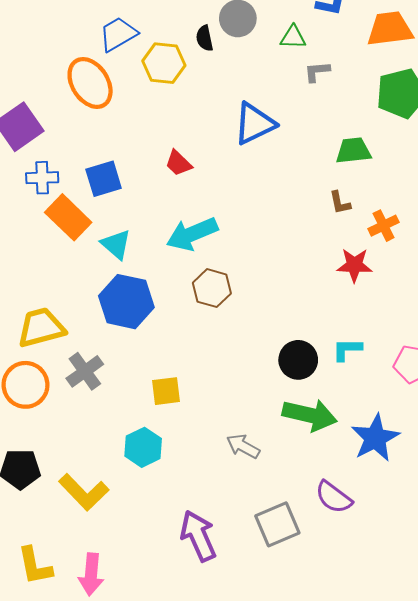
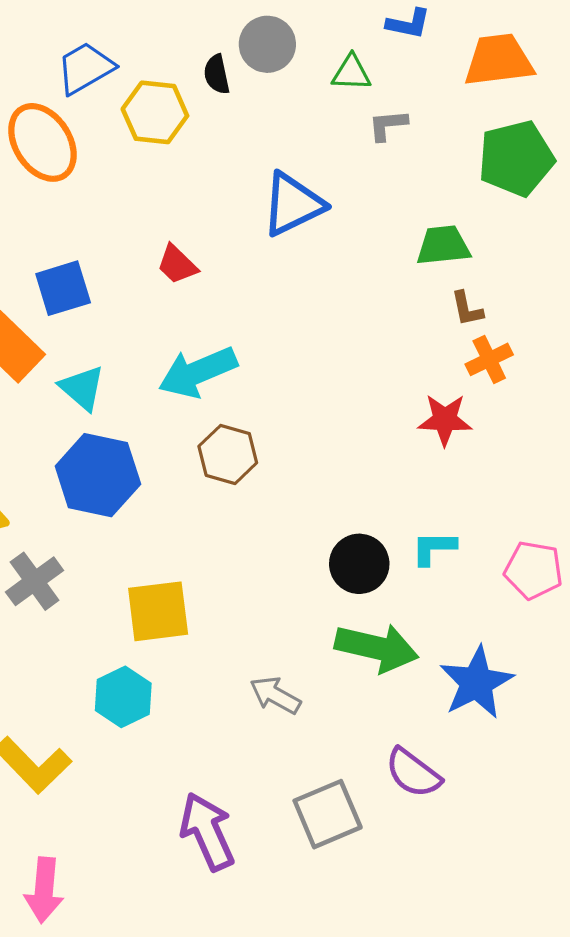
brown L-shape: (340, 203) -> (467, 309), moved
yellow square: (166, 391) -> (158, 611), size x1.4

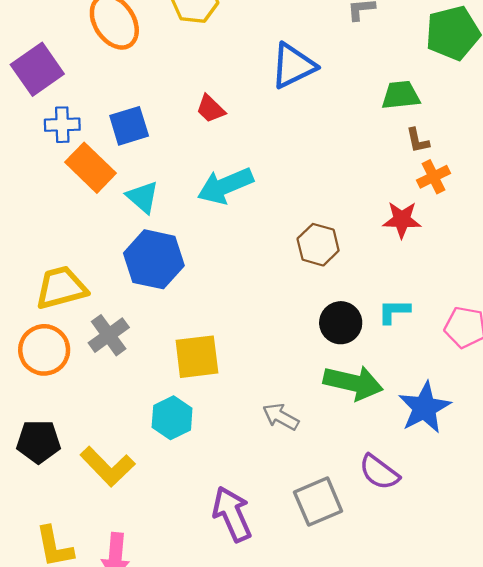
brown hexagon: (228, 455) -> (318, 245), moved

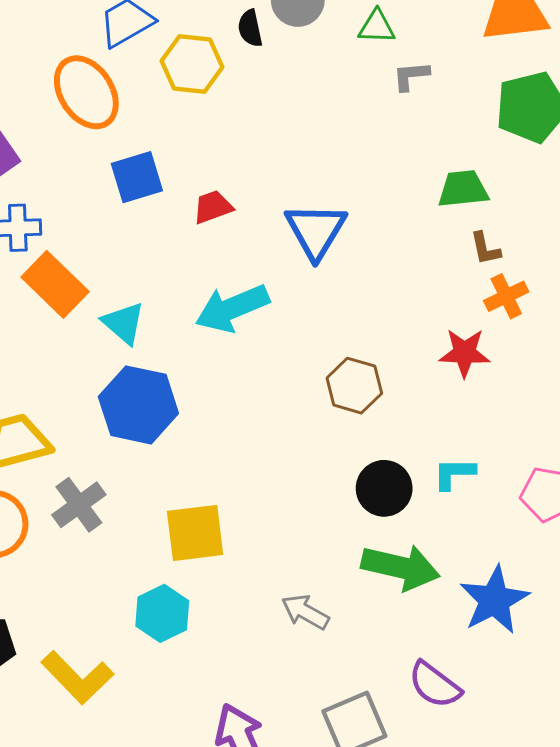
blue triangle: (293, 66) -> (316, 231), moved, turned -33
red trapezoid: (211, 109) -> (213, 207), turned 116
blue square: (129, 126) -> (137, 177), moved

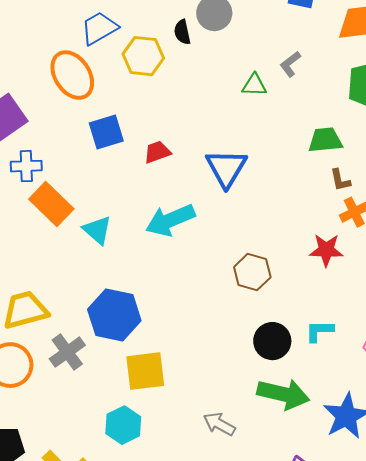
green triangle: (377, 27) -> (254, 85), moved
gray L-shape: (411, 76) -> (290, 64), turned -32
blue hexagon: (138, 405) -> (114, 315), moved

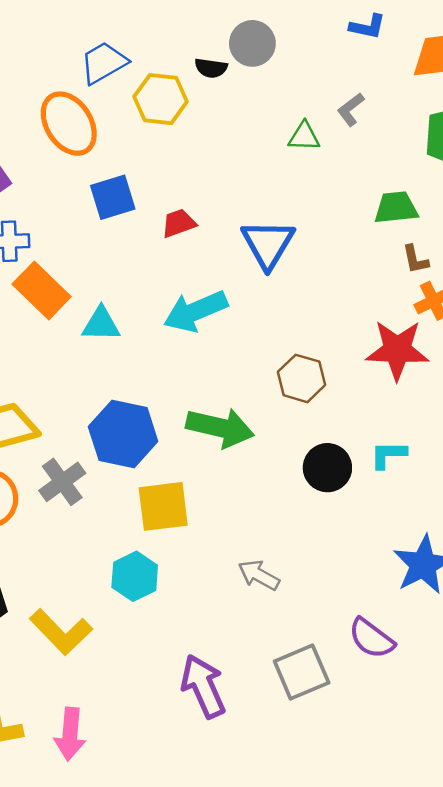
black semicircle: (182, 32) -> (211, 68), turned -70
cyan triangle: (97, 230) -> (101, 324), turned -40
red star: (326, 250) -> (397, 350), size x1.4
green arrow: (283, 394) -> (220, 428), moved

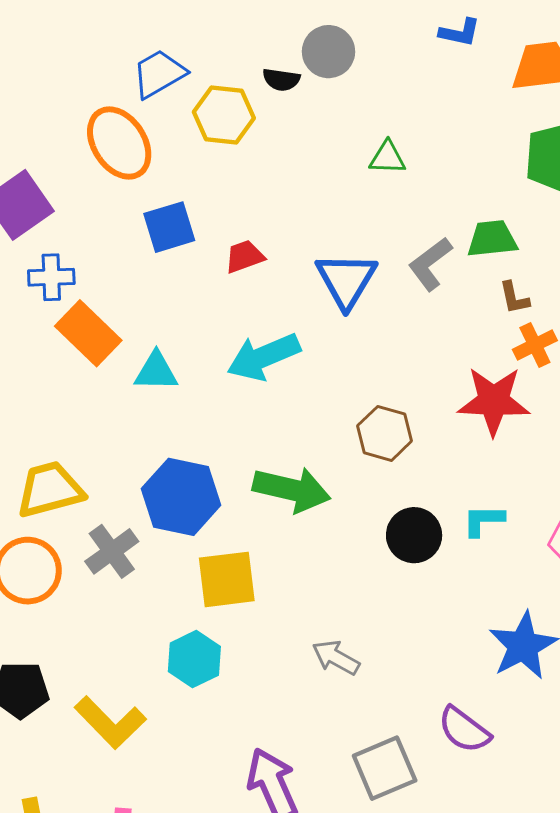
gray L-shape: (351, 109) -> (430, 264), moved, size x1.4

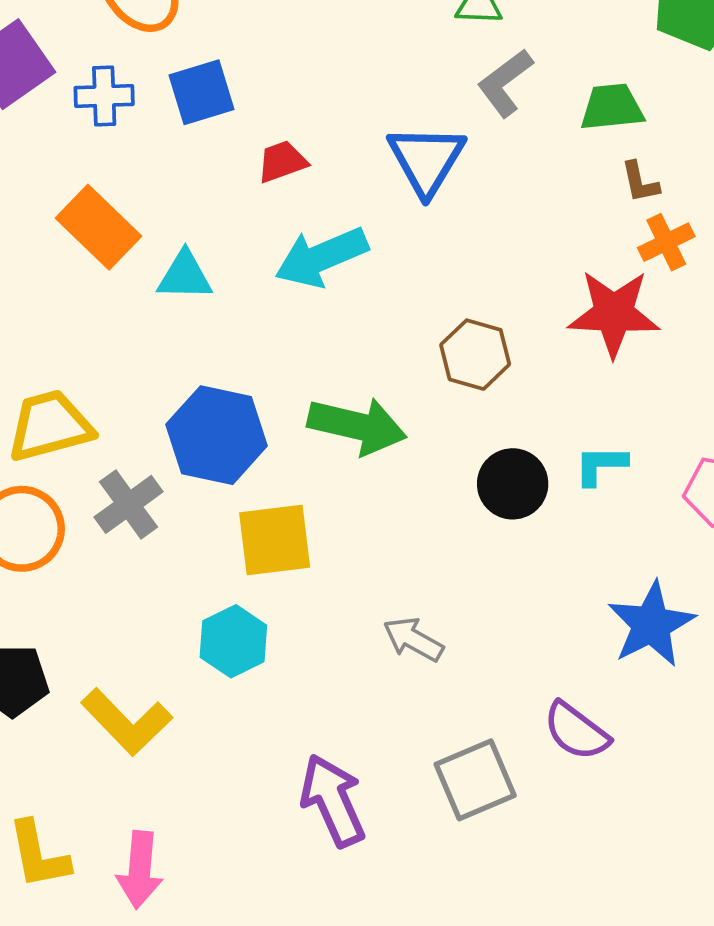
red trapezoid: (244, 257) -> (282, 162), moved
gray L-shape: (430, 264) -> (505, 83), moved
blue cross: (51, 277) -> (104, 96), moved

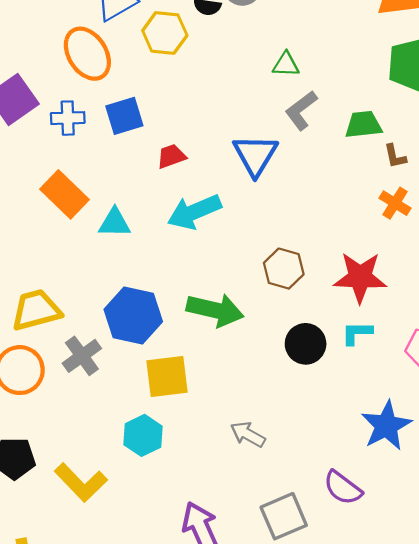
brown L-shape: (640, 182) -> (395, 156), moved
orange cross: (666, 242) -> (395, 203), turned -32
red star: (614, 313) -> (360, 277), moved

